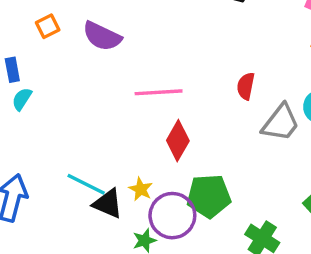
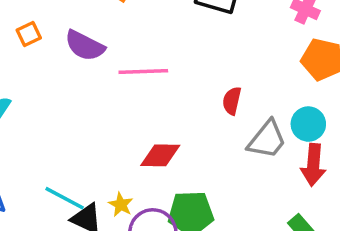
pink line: (159, 92) -> (143, 72), moved
red diamond: (178, 141) -> (160, 155), turned 60

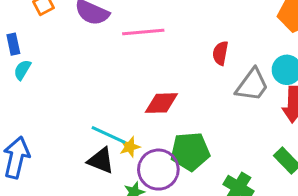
cyan line: (65, 198) -> (109, 135), moved
yellow star: (121, 205) -> (130, 147), turned 30

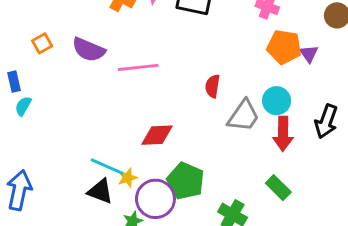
green pentagon: (190, 151) -> (186, 181), turned 30

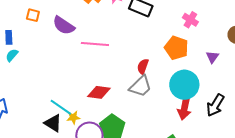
orange square: (42, 43) -> (33, 15), turned 32
orange pentagon: (284, 47) -> (176, 48), moved
cyan circle: (277, 101) -> (184, 85), size x1.5
gray trapezoid: (244, 116) -> (140, 86), moved

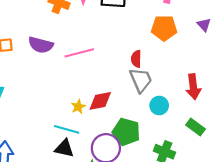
cyan circle: (184, 85) -> (159, 105), moved, size x0.6
gray trapezoid: (140, 86) -> (141, 80), turned -50
yellow star: (73, 117) -> (78, 107), moved

